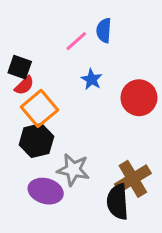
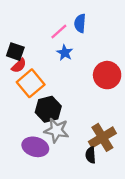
blue star: (92, 79) -> (65, 53), moved
black hexagon: (36, 141) -> (48, 109), moved
black semicircle: (118, 202) -> (91, 155), size x0.6

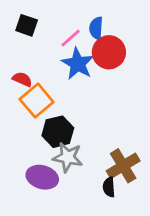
black square: (15, 52) -> (27, 25), moved
blue star: (65, 53) -> (78, 64), size x1.6
red semicircle: (19, 66) -> (22, 79), turned -112
red circle: (107, 75) -> (109, 52), moved

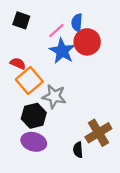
black hexagon: (58, 132) -> (34, 116), moved
gray star: (68, 157) -> (54, 96), moved
black semicircle: (109, 187) -> (78, 150), moved

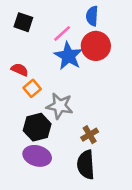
blue semicircle: (77, 23) -> (92, 16), moved
orange square: (29, 81) -> (32, 88), size x0.6
brown cross: (98, 133) -> (90, 135), moved, size x0.6
black semicircle: (78, 150) -> (86, 165), size x1.6

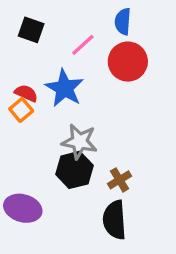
blue star: (68, 56) -> (64, 88), moved
orange square: (32, 88) -> (21, 110), moved
black hexagon: (37, 127) -> (74, 170), moved
purple ellipse: (37, 156) -> (23, 208), moved

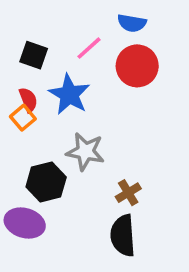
blue semicircle: (123, 22) -> (132, 23), turned -84
black square: (31, 30) -> (34, 55), moved
red semicircle: (26, 93) -> (28, 100), turned 45
black hexagon: (74, 170) -> (46, 182), moved

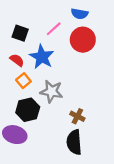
red semicircle: (28, 100) -> (17, 60), turned -32
orange square: (23, 118) -> (23, 81), moved
brown cross: (128, 193) -> (77, 116), turned -32

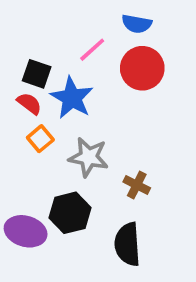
black square: (20, 33) -> (37, 74), moved
black hexagon: (28, 110) -> (70, 213), moved
brown cross: (77, 116) -> (137, 185), moved

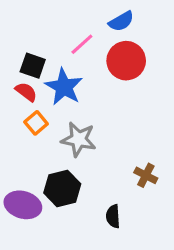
blue semicircle: (137, 24) -> (121, 21), turned -40
brown cross: (137, 185) -> (146, 175), moved
black semicircle: (127, 244) -> (113, 216), size x0.6

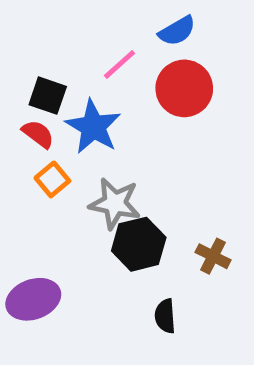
black hexagon: (62, 188) -> (139, 244), moved
purple ellipse: (23, 205) -> (33, 299), turned -36

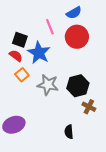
pink line: (120, 64) -> (50, 27), turned -70
black hexagon: (139, 244) -> (78, 86), moved

